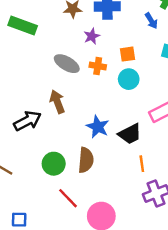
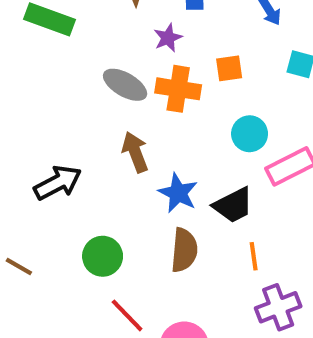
orange cross: (98, 66) -> (178, 89), size x1.5
cyan circle: (129, 79) -> (250, 134), moved
brown arrow: (57, 102) -> (135, 152), moved
brown semicircle: (86, 160) -> (184, 250), moved

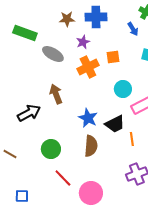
gray ellipse: (125, 85) -> (53, 54), moved
orange cross: (178, 89) -> (88, 67), turned -35
brown arrow: (135, 152) -> (56, 94), moved
orange line: (254, 256) -> (132, 139), moved

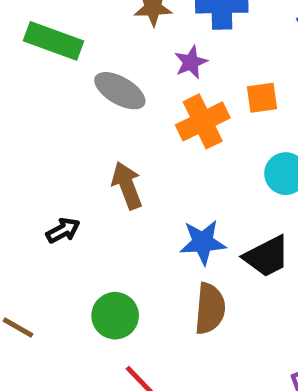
black arrow: (29, 113) -> (63, 230), size x0.6
blue star: (88, 118) -> (203, 242), turned -30

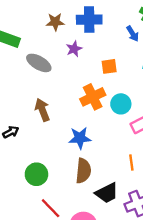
orange cross: (203, 121) -> (93, 97), moved
black trapezoid: (267, 256) -> (107, 193), moved

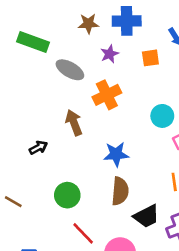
orange square: (109, 66) -> (150, 58), moved
orange cross: (93, 97) -> (107, 95), moved

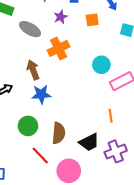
blue star: (116, 154) -> (41, 94), moved
brown semicircle: (120, 191) -> (59, 133), moved

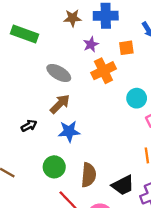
gray ellipse: (30, 29) -> (59, 73), moved
orange cross: (59, 48) -> (103, 71), moved
brown arrow: (33, 70) -> (60, 104), turned 66

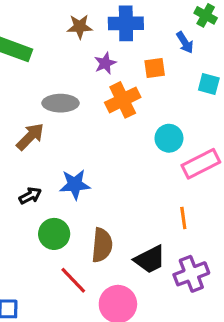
gray ellipse: (59, 73) -> (61, 103), turned -30
brown arrow: (60, 104) -> (30, 137), moved
black arrow: (29, 126) -> (30, 196), moved

